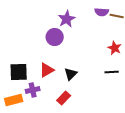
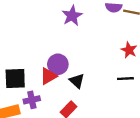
purple circle: (55, 37) -> (58, 64), moved
black triangle: (71, 74) -> (77, 81), turned -32

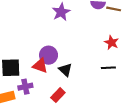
red triangle: (48, 76) -> (40, 66), turned 49

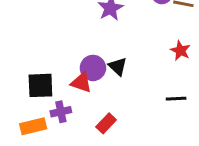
black line: (108, 68) -> (176, 99), moved
black triangle: (65, 70) -> (118, 67), moved

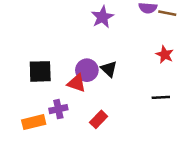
black square: (40, 85) -> (40, 71), moved

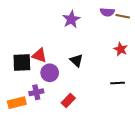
purple circle: (87, 70) -> (50, 73), moved
red triangle: (77, 83) -> (39, 55), moved

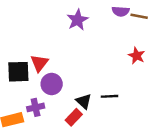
red triangle: (39, 55) -> (39, 63), turned 49
black triangle: (76, 60) -> (84, 101), moved
black line: (118, 83) -> (110, 96), moved

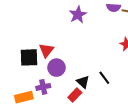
black line: (110, 96) -> (104, 78), turned 56

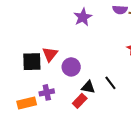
purple circle: (56, 68) -> (71, 67), moved
black triangle: (83, 82) -> (88, 87), turned -32

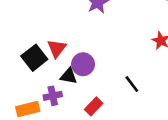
black square: (32, 62) -> (34, 58), turned -36
black triangle: (88, 87) -> (69, 76), moved

